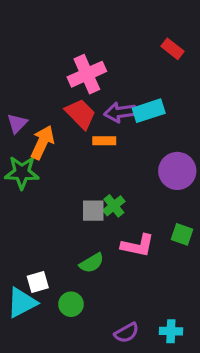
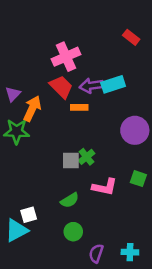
green circle: (71, 304) -> (73, 232), moved
purple semicircle: (127, 333) -> (96, 253), turned 138

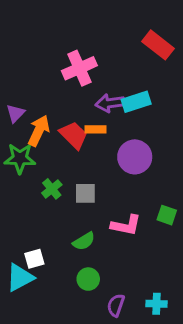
red rectangle: (131, 37) -> (158, 45), size x1.5
red trapezoid: (61, 87) -> (74, 135), moved
purple circle: (135, 130) -> (135, 157), moved
green cross: (87, 157) -> (52, 189), moved

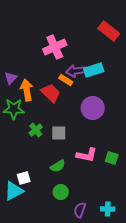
orange rectangle: (95, 129) -> (66, 80), moved, turned 32
orange arrow: (39, 131) -> (27, 90), turned -35
green square: (167, 215) -> (112, 158), moved

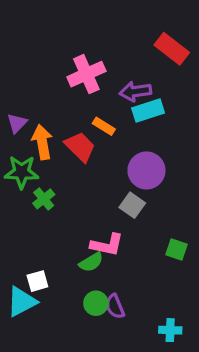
purple arrow: (76, 71) -> (135, 91), moved
green cross: (36, 130) -> (44, 199), moved
gray square: (59, 133) -> (132, 205), moved, turned 35
pink L-shape: (87, 155) -> (107, 245), moved
purple semicircle: (80, 210) -> (115, 306), moved, turned -42

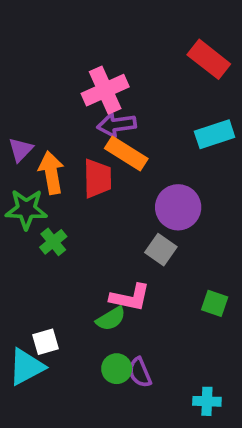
purple arrow: (135, 91) -> (117, 125), moved
cyan rectangle: (148, 110) -> (215, 134), moved
orange rectangle: (104, 126) -> (126, 153), size x1.5
red trapezoid: (80, 147) -> (97, 178), turned 44

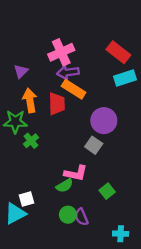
red rectangle: (209, 59) -> (118, 52), moved
purple triangle: (21, 150) -> (21, 71), moved
green square: (215, 303) -> (107, 191), moved, turned 32

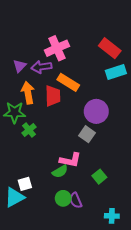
purple arrow: (68, 72) -> (41, 67), moved

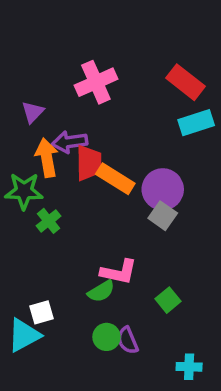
purple arrow: (41, 67) -> (70, 142), moved
orange rectangle: (68, 82) -> (115, 179), moved
gray square: (87, 134) -> (163, 216), moved

